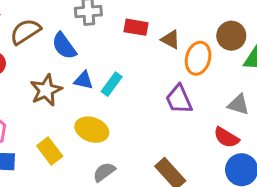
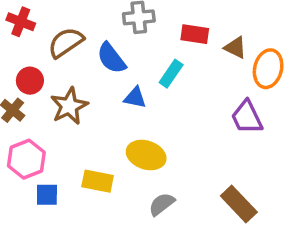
cyan rectangle: (112, 84) -> (171, 74), moved
brown star: (46, 90) -> (69, 106), moved
yellow rectangle: (50, 151) -> (98, 181), turned -40

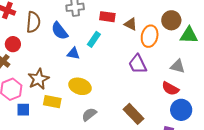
brown semicircle: (66, 43) -> (33, 22), turned 130
brown star: (69, 106) -> (38, 79), moved

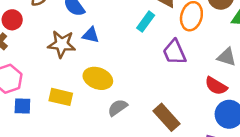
cyan rectangle: (94, 39) -> (146, 22), moved
brown star: (38, 79) -> (62, 44), moved, turned 30
gray semicircle: (89, 114) -> (118, 108), moved

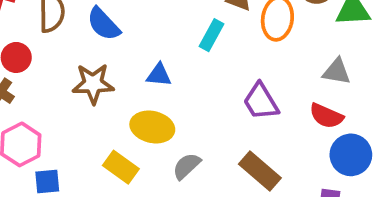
blue triangle: (91, 35) -> (159, 75), moved
purple trapezoid: (174, 52) -> (261, 101), moved
yellow rectangle: (61, 97) -> (121, 167), moved, turned 30

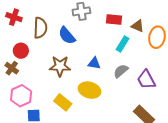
gray semicircle: (187, 166) -> (121, 71), moved
yellow rectangle: (121, 167) -> (63, 102), moved

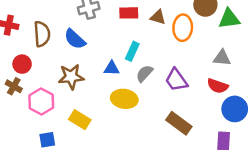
cyan rectangle: (122, 44) -> (132, 51), moved
yellow ellipse: (90, 90) -> (124, 99), moved
pink hexagon: (21, 96) -> (41, 102), moved

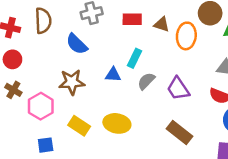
brown semicircle: (42, 34) -> (43, 21), moved
red circle: (22, 64) -> (12, 59), moved
yellow ellipse: (124, 99) -> (117, 123), moved

